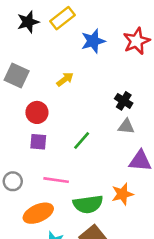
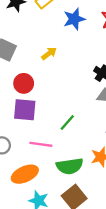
green line: (82, 141) -> (67, 122), moved
purple square: (38, 142) -> (25, 110), size x1.5

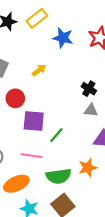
blue star: (74, 19) -> (63, 38), turned 30
purple square: (25, 110) -> (34, 121), moved

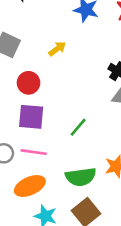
purple square: (34, 121) -> (31, 117), moved
pink line: (32, 156) -> (34, 152), moved

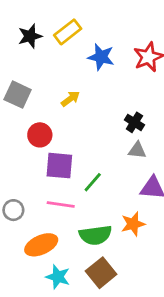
purple square: (31, 117) -> (59, 166), moved
pink line: (34, 152) -> (61, 204), moved

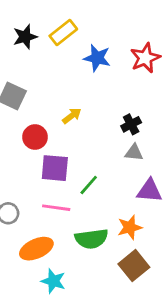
yellow arrow: (70, 99) -> (72, 116), moved
black cross: (134, 122) -> (131, 124), turned 30
brown square: (101, 273) -> (134, 266), moved

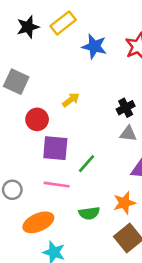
green semicircle: (92, 239) -> (89, 213), size x0.7

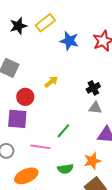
purple square: (55, 148) -> (17, 119), moved

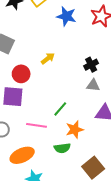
orange star: (92, 161) -> (75, 130), moved

